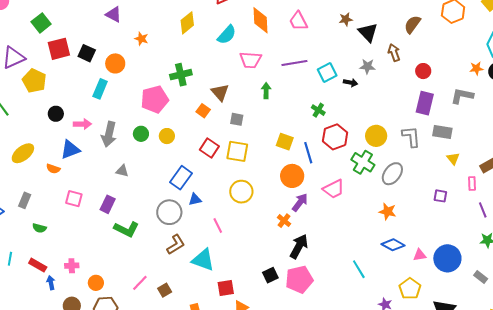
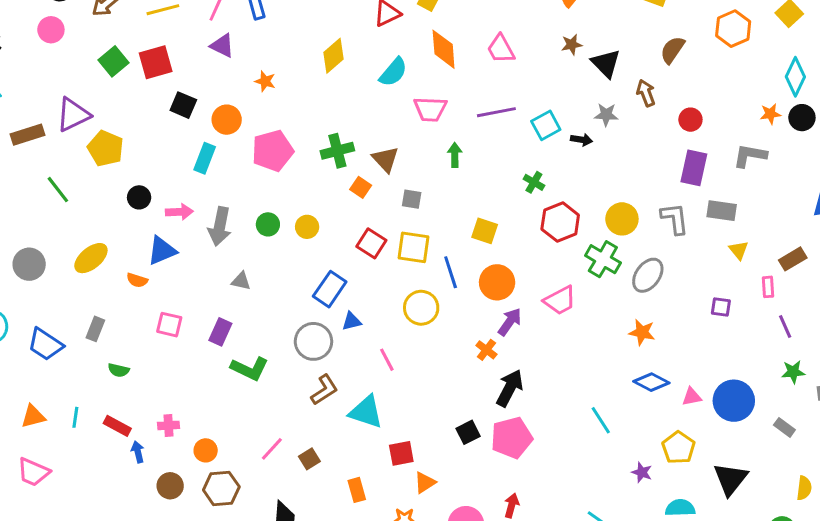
red square: (59, 49) -> (156, 62), moved
green cross: (181, 75) -> (337, 151), moved
pink pentagon: (155, 99) -> (273, 151), moved
blue line: (308, 153) -> (451, 272), moved

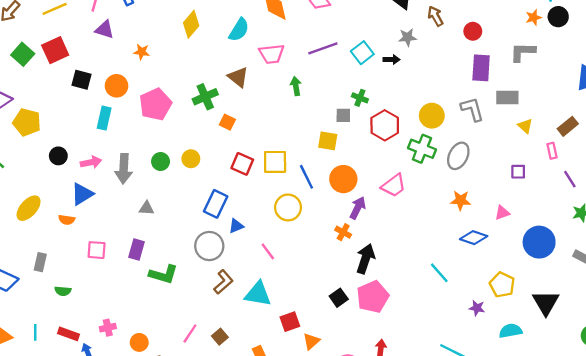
brown triangle: (385, 159) -> (238, 77), moved
gray square: (412, 199) -> (343, 115), moved
pink triangle: (692, 397) -> (502, 213), moved

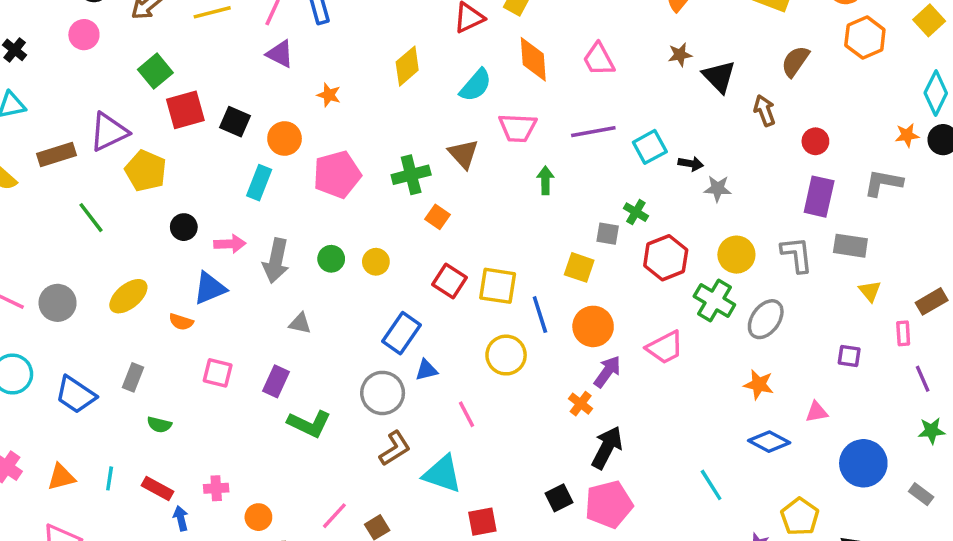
gray star: (408, 37) -> (718, 189), moved
red square: (55, 50) -> (185, 110), moved

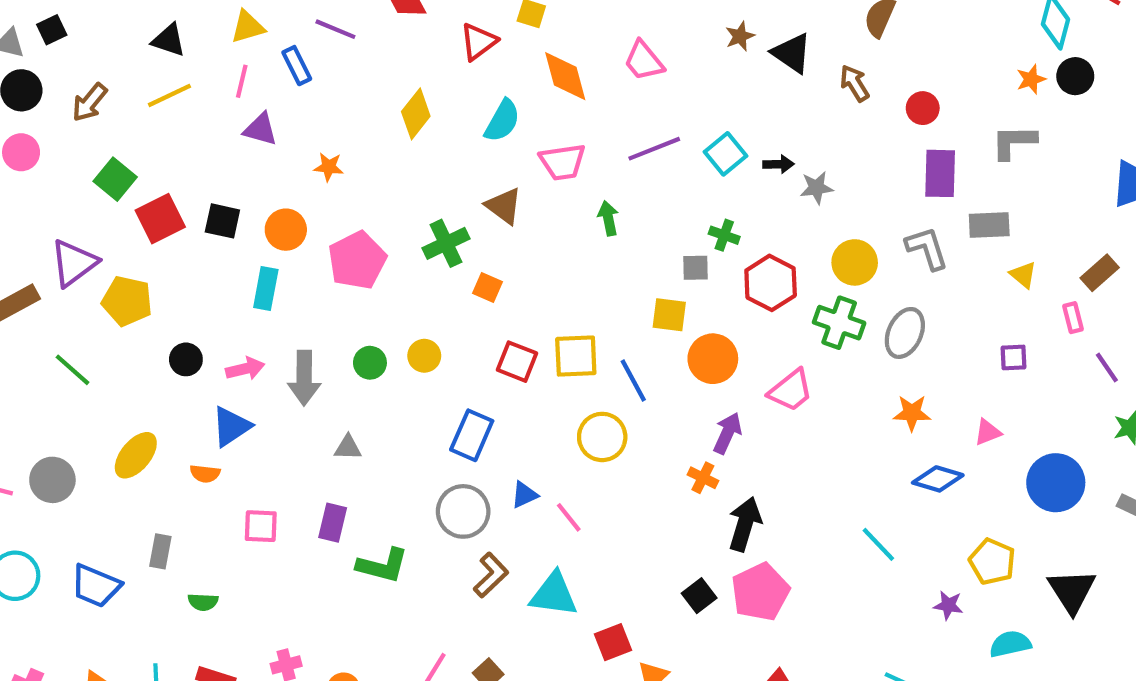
orange circle: (593, 326) -> (713, 359), moved
blue triangle: (426, 370) -> (524, 495), moved

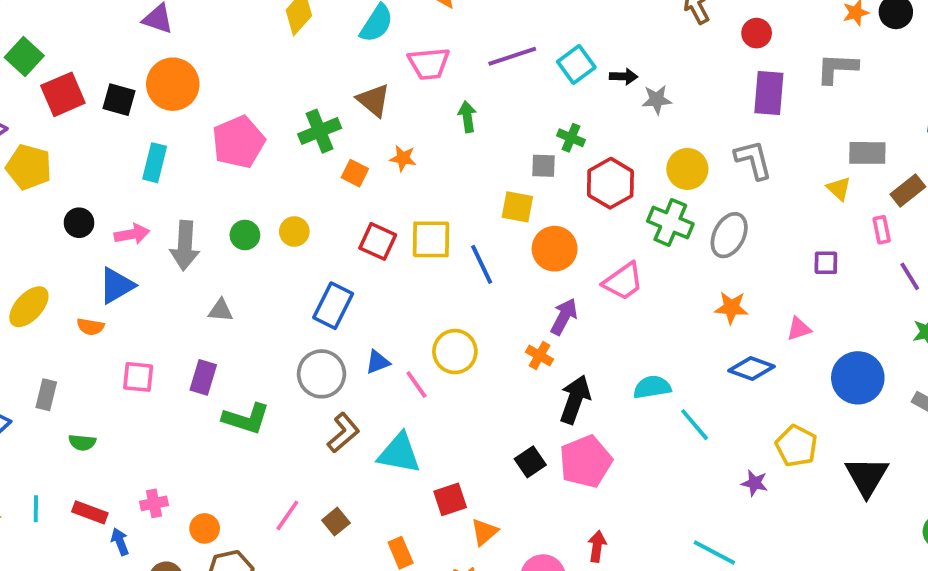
orange star: (329, 167) -> (403, 158), moved
gray rectangle: (989, 225) -> (867, 153), moved
orange circle: (286, 230) -> (173, 84), moved, size x1.4
yellow circle: (602, 437) -> (455, 352), moved
cyan semicircle: (1010, 644) -> (652, 387), moved

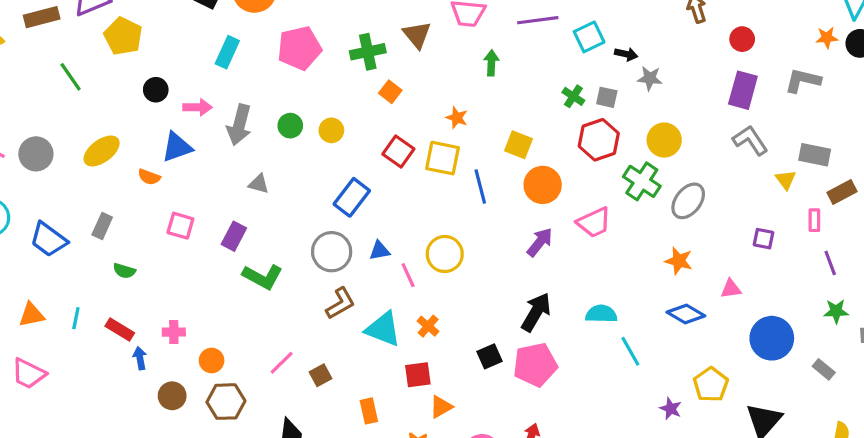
orange star: (403, 158) -> (457, 118), moved
gray L-shape: (753, 160) -> (750, 140), moved, turned -30
gray square: (543, 166) -> (607, 97), moved
orange cross: (540, 356) -> (428, 326), moved

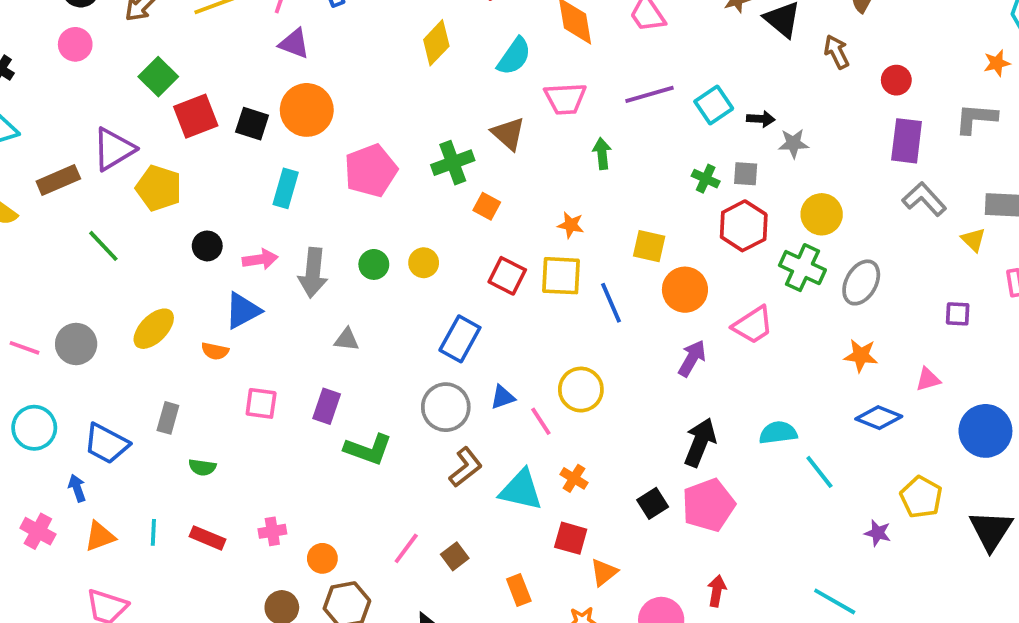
blue arrow: (140, 358) -> (77, 488), moved
red square: (418, 375) -> (571, 538), turned 32

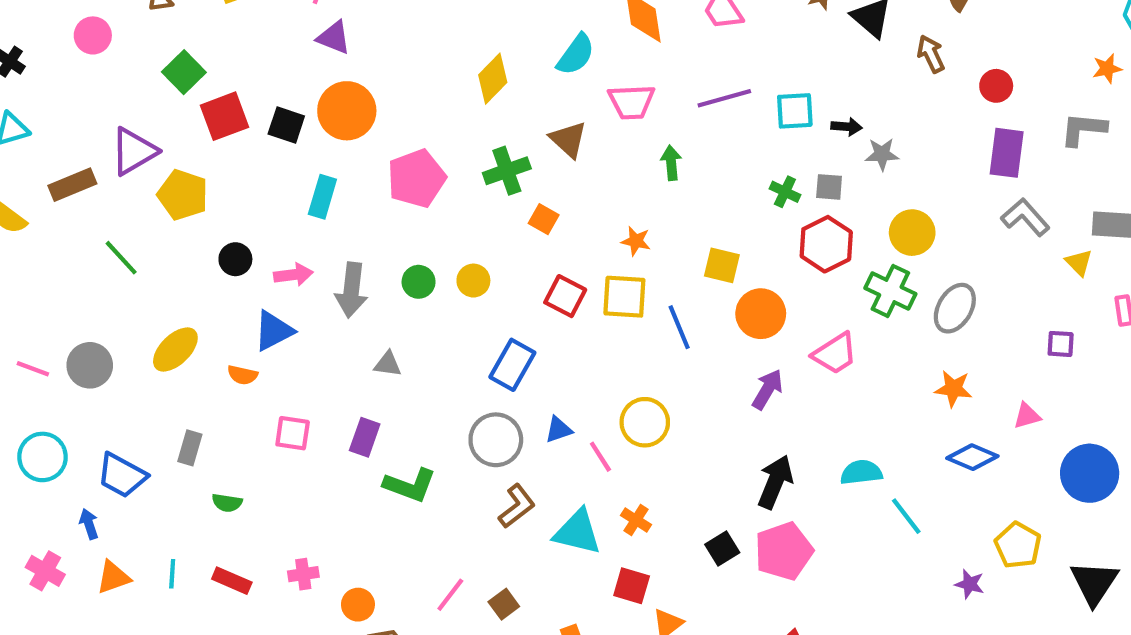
yellow diamond: (436, 43) -> (493, 79), moved
cyan square: (714, 105) -> (795, 111), turned 30

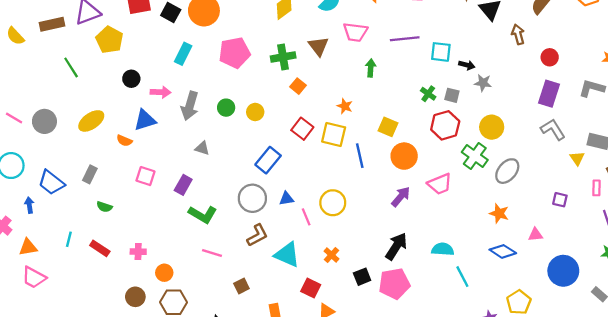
orange cross: (636, 520) -> (331, 255), moved
orange triangle: (113, 577) -> (28, 247), moved
pink line: (450, 595) -> (212, 253), moved, turned 60

